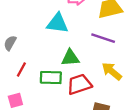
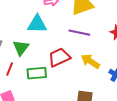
green triangle: (70, 58) -> (21, 48), moved, turned -42
red trapezoid: (79, 84) -> (59, 57), moved

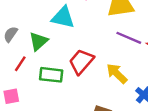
purple line: (79, 33) -> (129, 38), moved
red trapezoid: (59, 57) -> (81, 62), turned -35

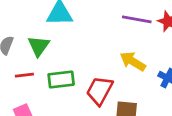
red trapezoid: (81, 62) -> (100, 91), moved
red line: (20, 64) -> (24, 75), turned 63

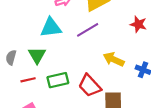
purple line: (137, 19) -> (88, 30), moved, turned -35
red trapezoid: (100, 91) -> (90, 86), turned -65

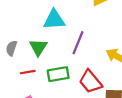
purple line: (88, 30) -> (78, 43), moved, turned -40

